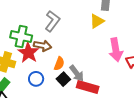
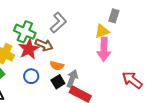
pink arrow: (116, 50) -> (104, 49), moved
orange semicircle: (59, 64) -> (57, 66), turned 72
gray arrow: (77, 73) -> (72, 79), turned -132

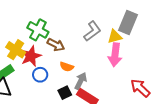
gray rectangle: (114, 16) -> (128, 22), size x1.6
gray L-shape: (58, 23) -> (92, 31), moved
red star: (29, 49) -> (31, 56), moved
black square: (58, 82) -> (65, 93), moved

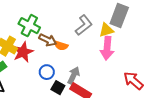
orange semicircle: (67, 67) -> (61, 46), moved
blue circle: (40, 75) -> (47, 72), moved
black square: (65, 93) -> (58, 88), turned -32

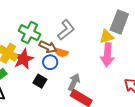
gray L-shape: (84, 25) -> (66, 30), moved
blue circle: (47, 72) -> (50, 62), moved
black square: (58, 88) -> (40, 81), moved

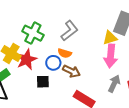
brown arrow: (48, 47) -> (71, 71), moved
black square: (40, 81) -> (43, 82), turned -32
gray arrow: (74, 82) -> (114, 84), moved

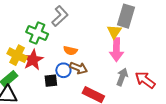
gray L-shape: (69, 31) -> (60, 16), moved
yellow triangle: (110, 38) -> (114, 32), turned -35
blue circle: (53, 63) -> (63, 70), moved

